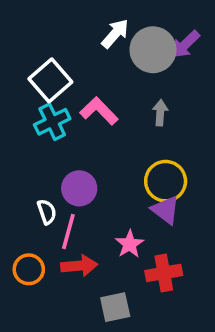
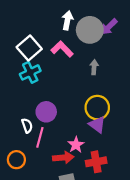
white arrow: (115, 34) -> (67, 20), turned -30
pink L-shape: (99, 111) -> (62, 49), moved
red arrow: (79, 266) -> (63, 158), moved

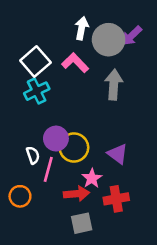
gray arrow: (94, 67) -> (114, 85), size x1.6
yellow circle: (97, 108) -> (74, 148), moved

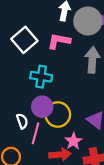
pink L-shape: (75, 63) -> (59, 41), turned -35
cyan cross: (37, 91) -> (41, 77), moved, turned 35

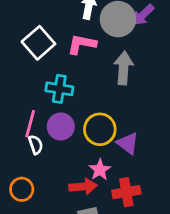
yellow circle: (58, 114) -> (100, 129), moved
pink line: (36, 133) -> (30, 124), moved

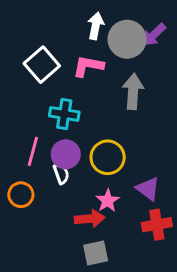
purple triangle: (128, 143) -> (148, 189), moved
white semicircle: (36, 145) -> (61, 174), moved
orange circle: (22, 189) -> (21, 195), moved
red cross: (126, 192) -> (157, 225), moved

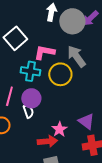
pink L-shape: (88, 66) -> (44, 52), moved
gray arrow: (133, 92) -> (76, 56), turned -40
yellow circle: (108, 157) -> (60, 74), moved

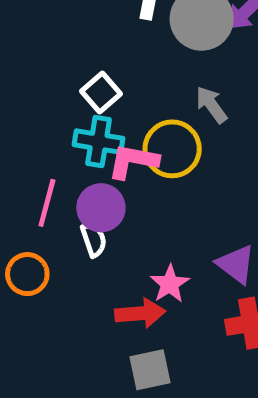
white square: (15, 38) -> (101, 92), moved, size x0.7
pink L-shape: (44, 52) -> (133, 161), moved
gray arrow: (76, 56) -> (211, 105), size x0.7

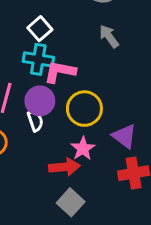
yellow circle: (172, 149) -> (84, 109), moved
gray square: (150, 370) -> (71, 202), turned -36

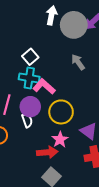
pink L-shape: (60, 72) -> (44, 86), turned 30

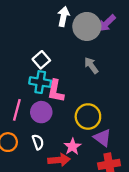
pink L-shape: (44, 86) -> (56, 91), turned -120
yellow circle: (61, 112) -> (88, 117), moved
white semicircle: (27, 120) -> (38, 142), moved

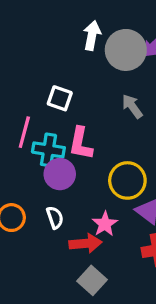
white square: (41, 60) -> (60, 98), turned -30
cyan cross: (40, 82) -> (48, 150), moved
pink line: (17, 110) -> (24, 132), moved

